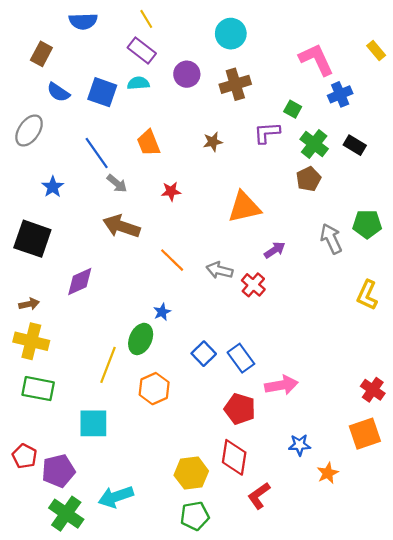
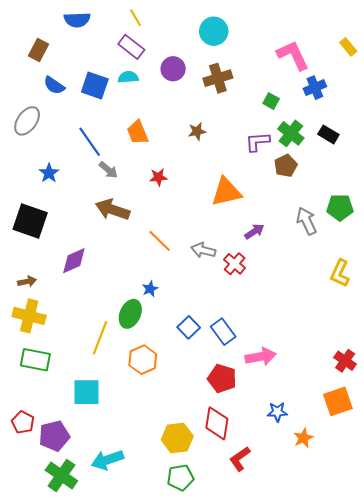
purple L-shape: (267, 133) -> (258, 142), moved

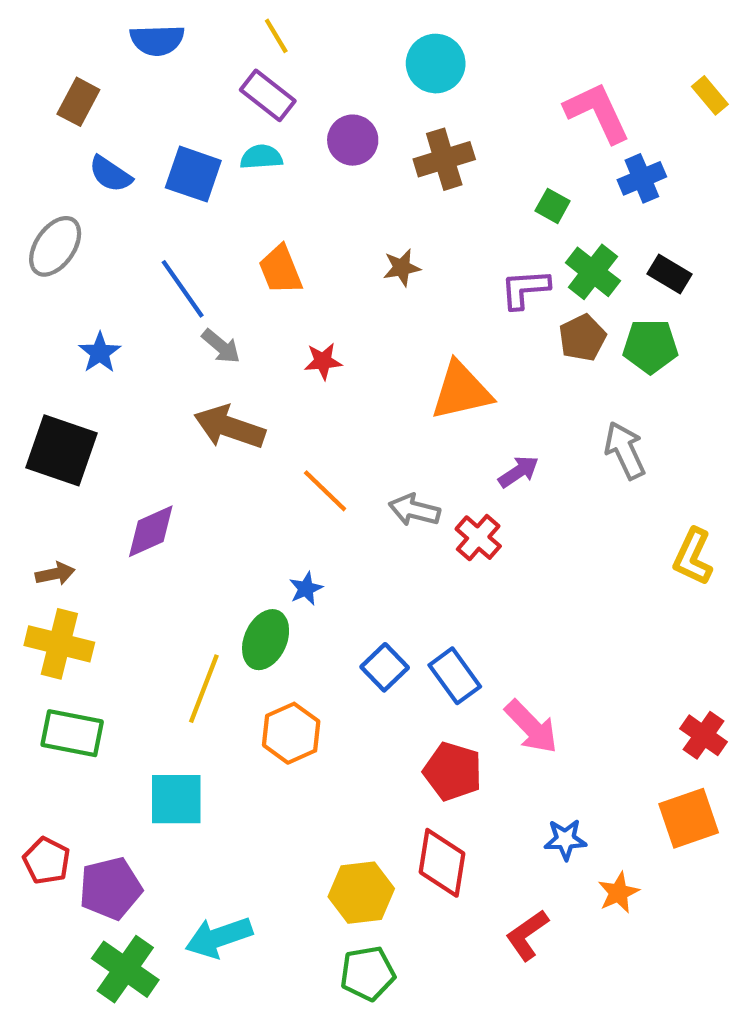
green pentagon: (340, 207) -> (650, 346), moved
pink arrow: (261, 357) -> (531, 727), turned 56
red L-shape: (240, 459) -> (527, 935), moved

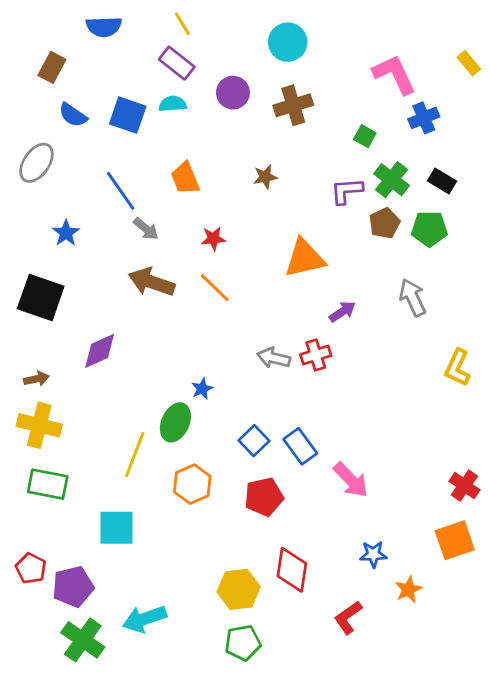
orange line: (325, 491) -> (215, 288), moved
gray arrow: (414, 510) -> (274, 358), moved
red cross: (478, 538) -> (316, 355), turned 32
red pentagon: (453, 771) -> (264, 497), moved, turned -30

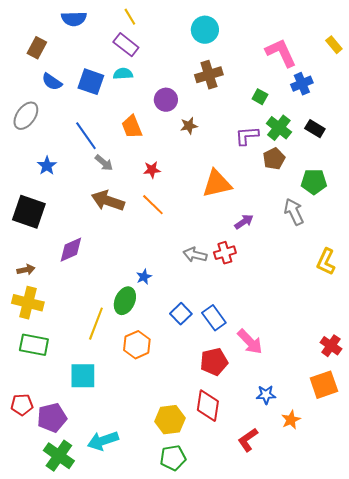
purple circle: (233, 93) -> (166, 100), moved
green pentagon: (429, 229) -> (314, 182), moved
red pentagon: (264, 497) -> (214, 362), moved
red pentagon: (31, 568) -> (22, 405), turned -30

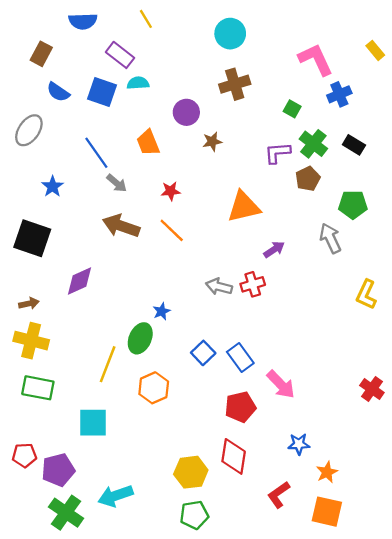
purple rectangle: (126, 45) -> (120, 55), moved
orange square: (324, 385) -> (327, 512), moved, turned 32

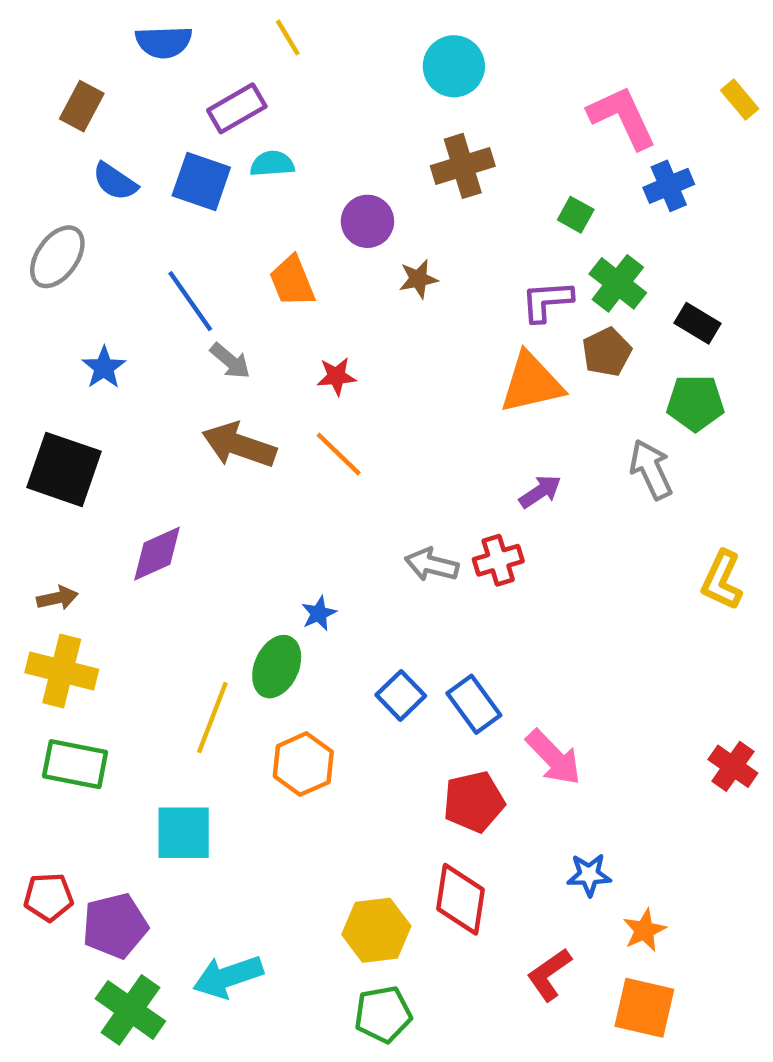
purple rectangle: (120, 55) -> (237, 108), turned -68
black rectangle: (354, 145) -> (698, 323), moved
orange triangle: (244, 207) -> (531, 383), moved

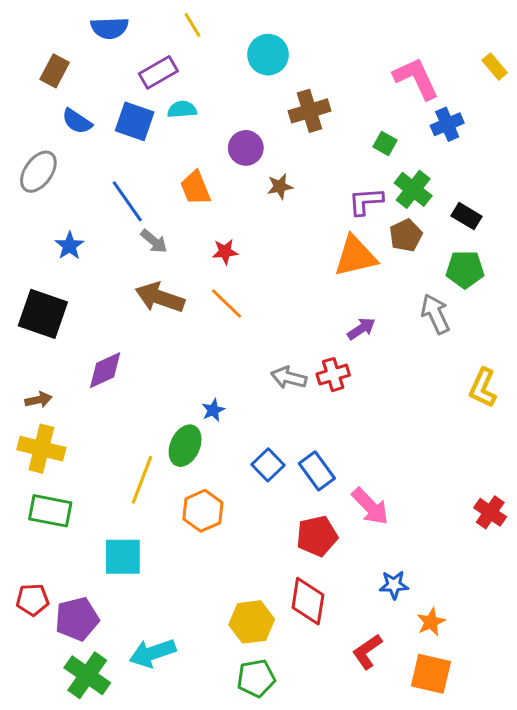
cyan circle: (454, 66) -> (268, 55), moved

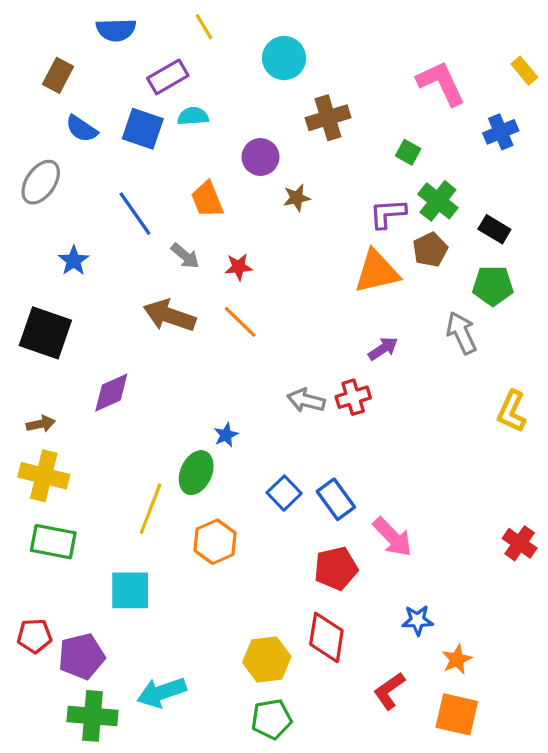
blue cross: (447, 124) -> (501, 132), moved
gray arrow: (154, 241) -> (185, 256), moved
green cross: (87, 675) -> (93, 716), turned -30

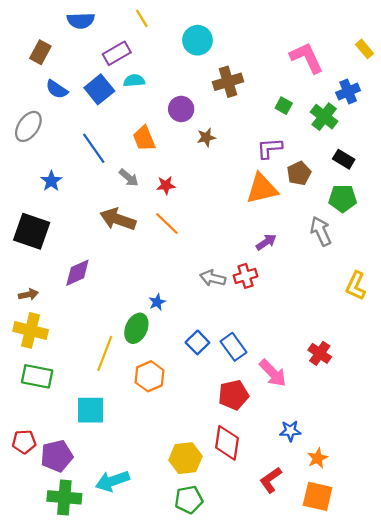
blue square: (143, 129) -> (99, 89), turned 32
green cross: (438, 201) -> (324, 117), moved
red cross: (520, 543) -> (320, 353), moved

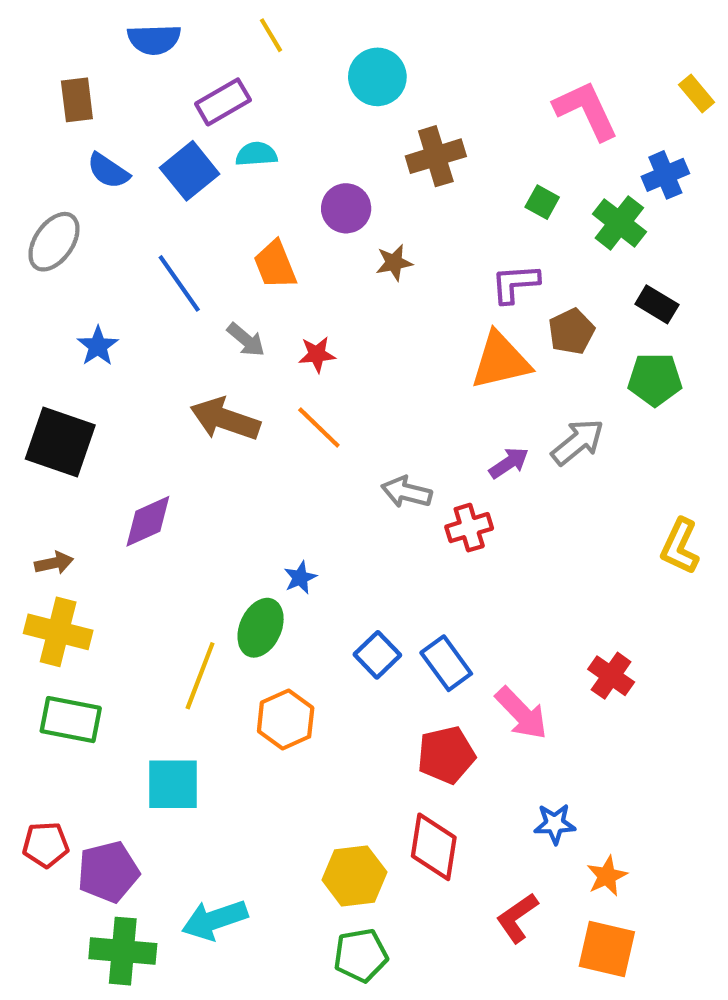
brown rectangle: (40, 52) -> (77, 100), turned -35
gray arrow: (321, 231) -> (578, 442), moved, turned 76
gray arrow: (213, 278) -> (407, 492), moved

